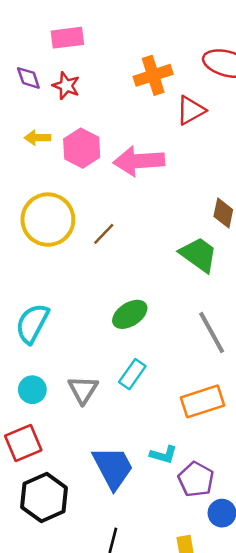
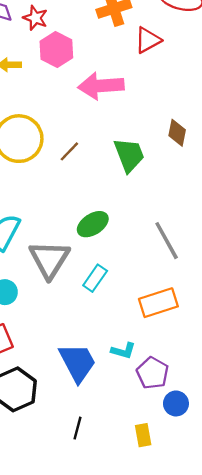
pink hexagon: (82, 148) -> (56, 50), moved
green trapezoid: (199, 255) -> (129, 155), moved, turned 33
gray triangle: (83, 390) -> (49, 259), moved, size x1.5

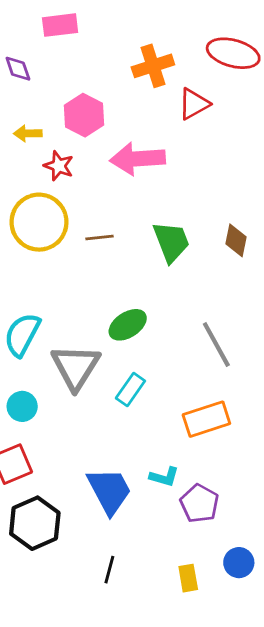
red star: (35, 18) -> (59, 166), moved
brown diamond: (177, 133) -> (236, 240), moved
brown line: (69, 151) -> (100, 238), turned 40
blue circle: (176, 403) -> (239, 563), moved

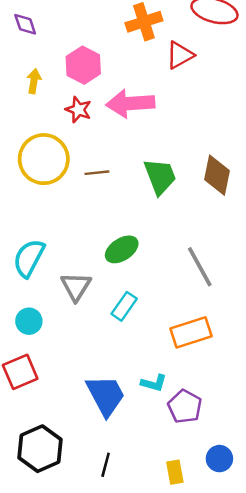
yellow arrow: (28, 133) -> (34, 81), turned 100
red star: (59, 166) -> (78, 110), moved
brown diamond: (236, 240) -> (217, 175), size x1.4
gray triangle: (76, 367) -> (76, 287), size x0.7
black hexagon: (35, 523) -> (40, 449), moved

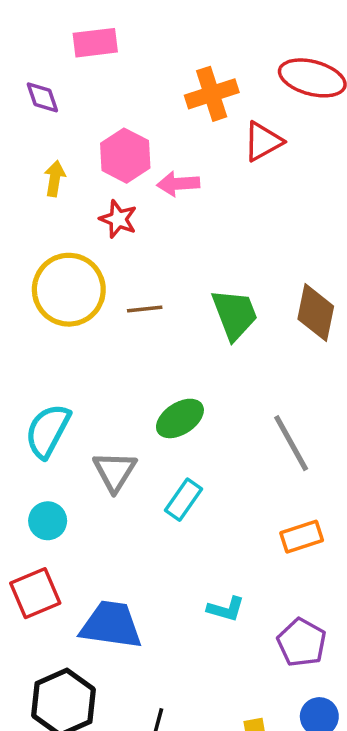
pink arrow: (130, 103) -> (178, 184), moved, size x0.6
orange rectangle: (191, 332) -> (302, 537), moved, size x0.7
blue trapezoid: (106, 395) -> (111, 625), moved, turned -54
purple pentagon: (185, 407) -> (302, 643), moved

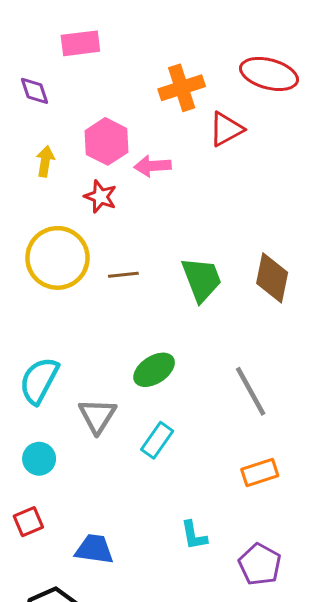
red square: (35, 593) -> (28, 522), size x0.7
cyan L-shape: (226, 609) -> (194, 535), turned 64
blue trapezoid: (111, 625) -> (94, 549), size x0.7

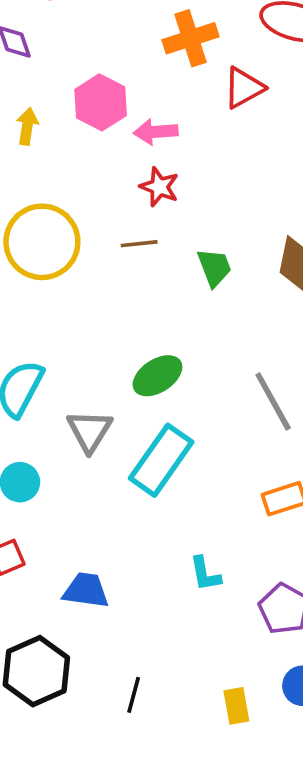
red star: (100, 197) -> (159, 187), moved
brown line: (123, 275) -> (139, 244), moved
green trapezoid: (202, 279) -> (214, 268), size x0.7
cyan rectangle: (157, 440) -> (161, 460), size x1.6

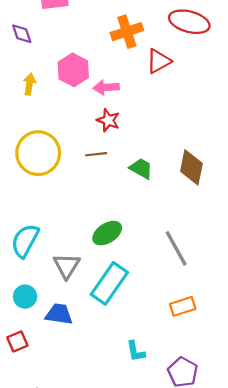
green trapezoid: (214, 268) -> (141, 168), turned -40
blue trapezoid: (86, 590) -> (59, 314), moved

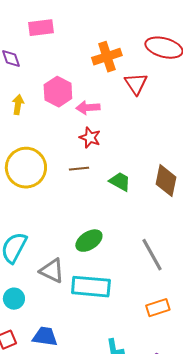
red triangle: (159, 61) -> (136, 84), turned -35
gray triangle: (67, 266) -> (52, 271), turned -36
cyan rectangle: (109, 283) -> (91, 287), turned 60
blue trapezoid: (59, 314) -> (45, 337), moved

